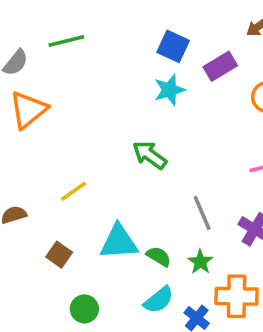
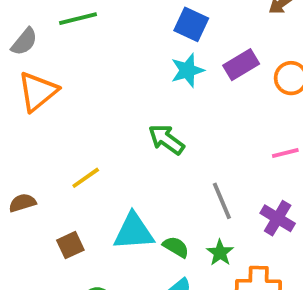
purple rectangle: (220, 66) -> (241, 65), moved
brown square: (59, 255) -> (70, 245), turned 30

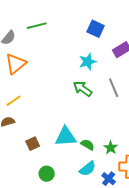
cyan star: (187, 70) -> (88, 62), moved
yellow line: (86, 178) -> (14, 101), moved
gray line: (222, 201) -> (114, 88), moved

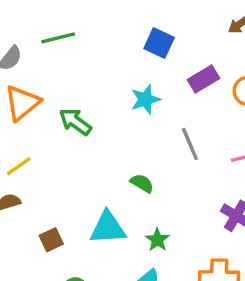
green arrow: (83, 89) -> (75, 122), moved
green semicircle: (88, 145) -> (142, 183), moved
green star: (111, 148) -> (157, 240), moved

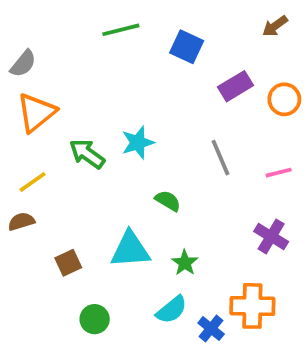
green line: (58, 38) -> (121, 30), moved
cyan star: (145, 99) -> (138, 143), moved
green arrow: (75, 122) -> (87, 154), moved

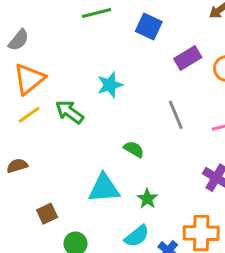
cyan star: (138, 143) -> (110, 85), moved
yellow line: (33, 182) -> (29, 115), moved
brown square: (68, 263) -> (47, 214), moved

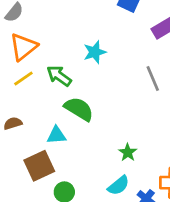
green semicircle: (134, 149) -> (79, 109), moved, size x1.6
cyan triangle: (104, 188) -> (56, 135), moved, size x0.7
brown square: (47, 214) -> (39, 166), size x1.6

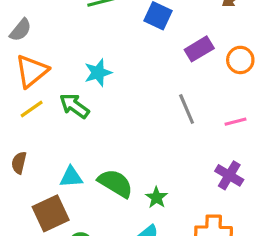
cyan star: (95, 52) -> (98, 73), moved
green semicircle: (79, 109) -> (115, 183), moved
brown semicircle: (13, 123) -> (19, 163), turned -60

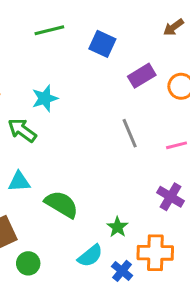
cyan triangle: (71, 177) -> (19, 182), moved
green star: (157, 198) -> (118, 227), moved

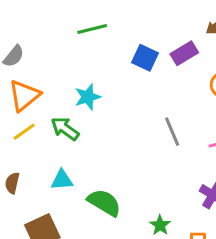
blue square: (102, 44) -> (145, 58), moved
purple rectangle: (142, 76) -> (184, 53), moved

